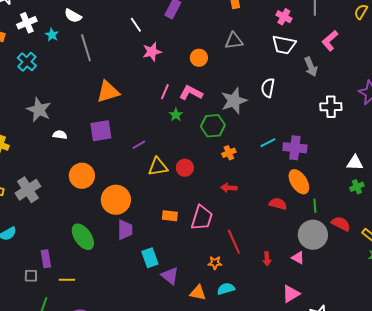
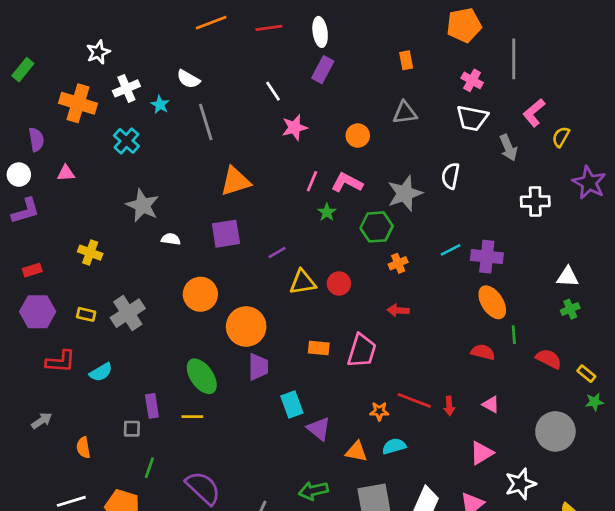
yellow semicircle: (361, 12) -> (561, 137), moved
red semicircle: (278, 204) -> (483, 352), moved
gray circle: (313, 235) -> (555, 431), moved
red line: (234, 242) -> (414, 400), moved, turned -45
yellow line: (67, 280) -> (192, 417), moved

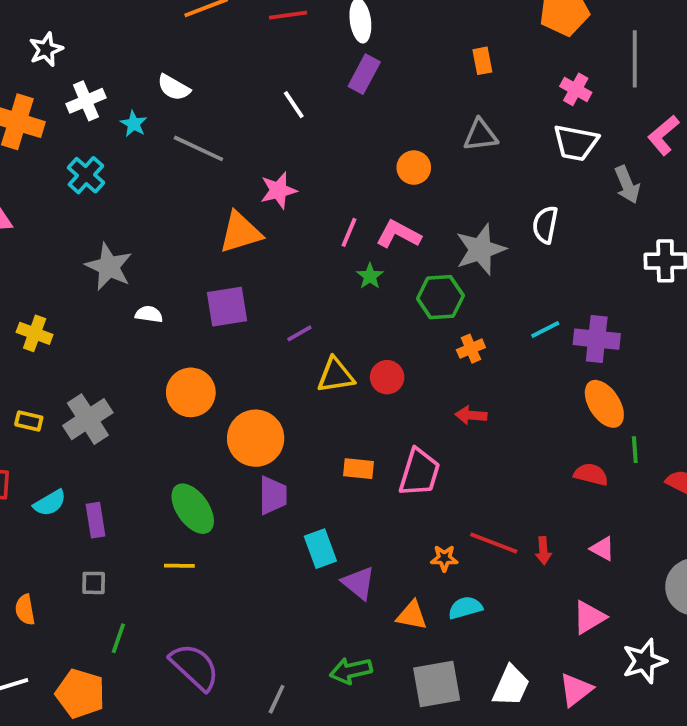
gray line: (206, 122) -> (198, 148), turned -48
pink star: (295, 127) -> (278, 190), moved
purple rectangle: (152, 406) -> (96, 520), moved

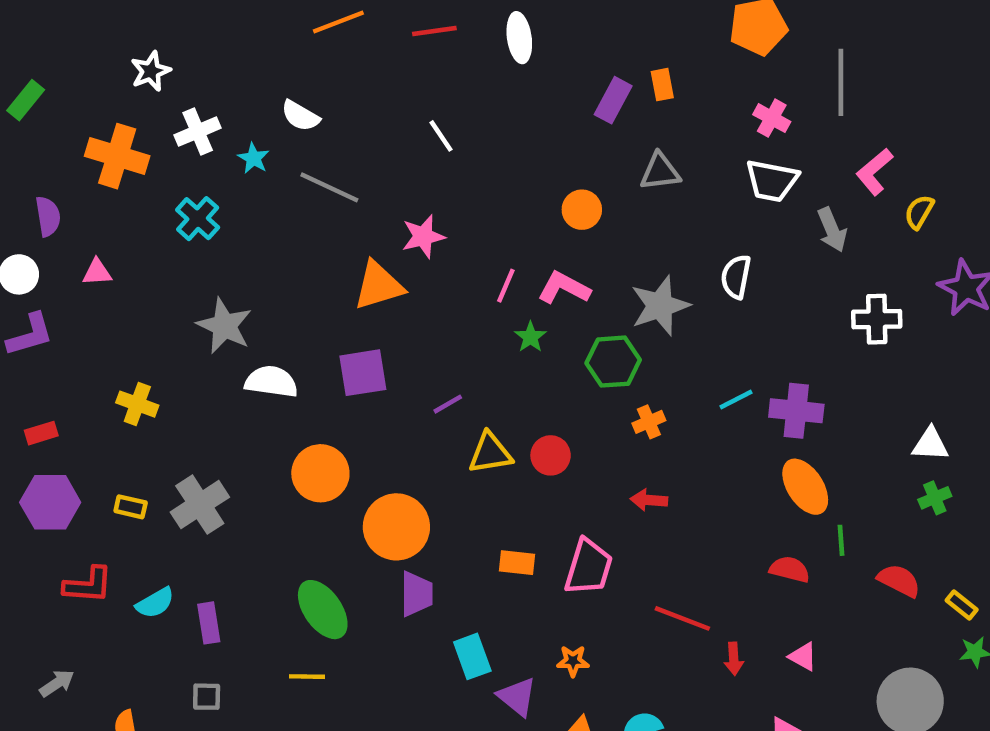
purple rectangle: (364, 74) -> (613, 100), moved
white semicircle: (149, 314) -> (271, 382), size x1.6
red line: (494, 543) -> (682, 618), moved
orange star: (444, 558) -> (573, 661), moved

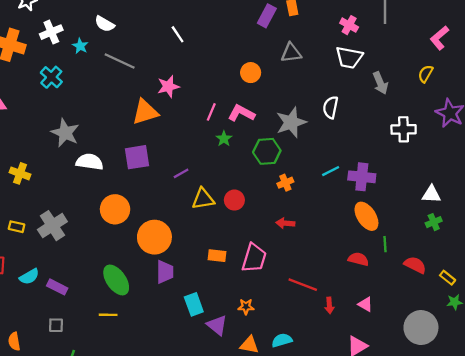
pink L-shape: (874, 172) -> (439, 38), moved
purple rectangle: (209, 623) -> (57, 287), turned -54

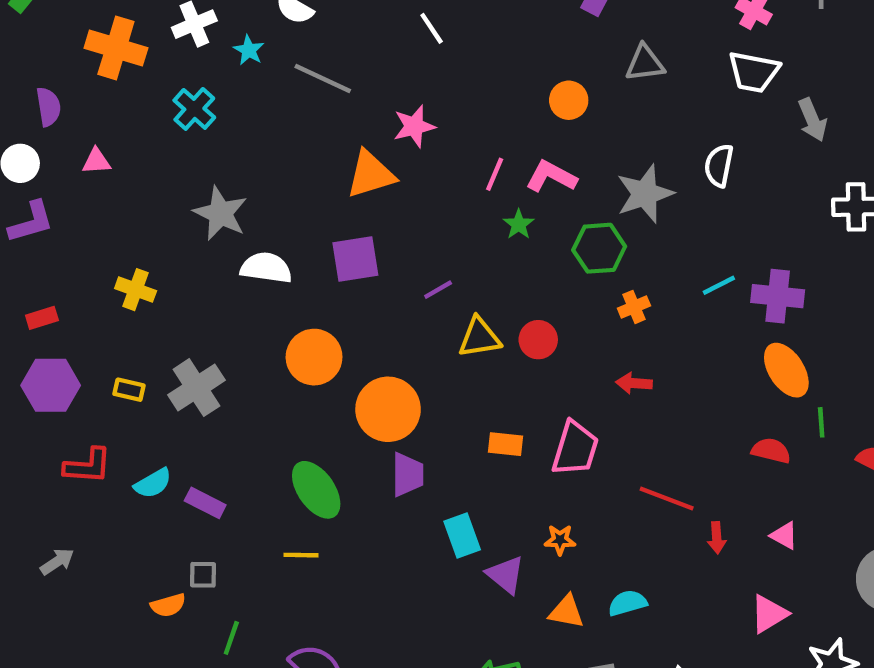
orange semicircle: (14, 341) -> (168, 605), moved, turned -96

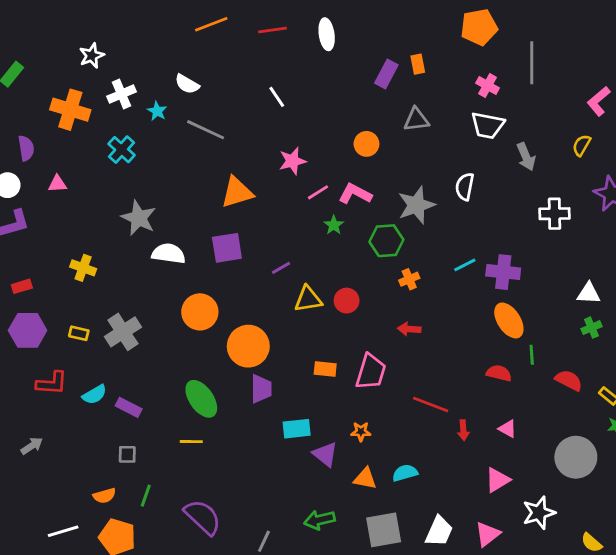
pink star: (414, 126) -> (292, 161), moved
pink line: (495, 174) -> (318, 192), turned 35
cyan rectangle: (462, 536) -> (297, 429), turned -76
orange semicircle: (168, 605) -> (104, 496), moved

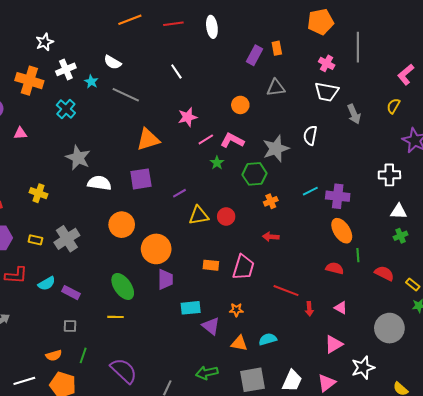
white cross: (554, 214) -> (389, 175), moved

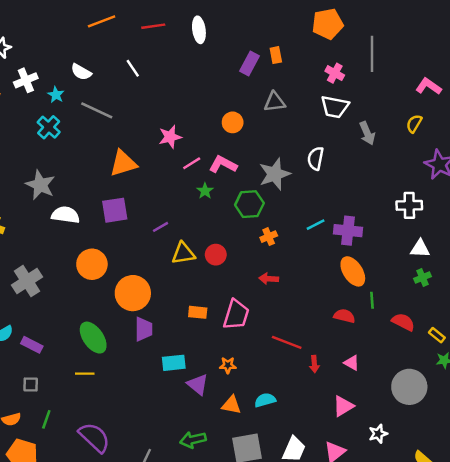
white line: (176, 71) -> (133, 68), moved
pink L-shape: (406, 75) -> (429, 86), turned 75
cyan cross: (66, 109) -> (49, 127), moved
white star: (363, 368) -> (378, 434), size x0.7

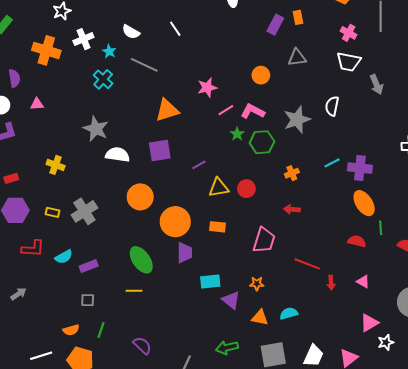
green hexagon: (249, 204) -> (262, 142), moved
orange rectangle: (198, 312) -> (218, 227), moved
purple rectangle: (32, 345) -> (89, 266), turned -48
pink triangle: (343, 406) -> (369, 323), moved
purple semicircle: (94, 437) -> (142, 345), size x0.7

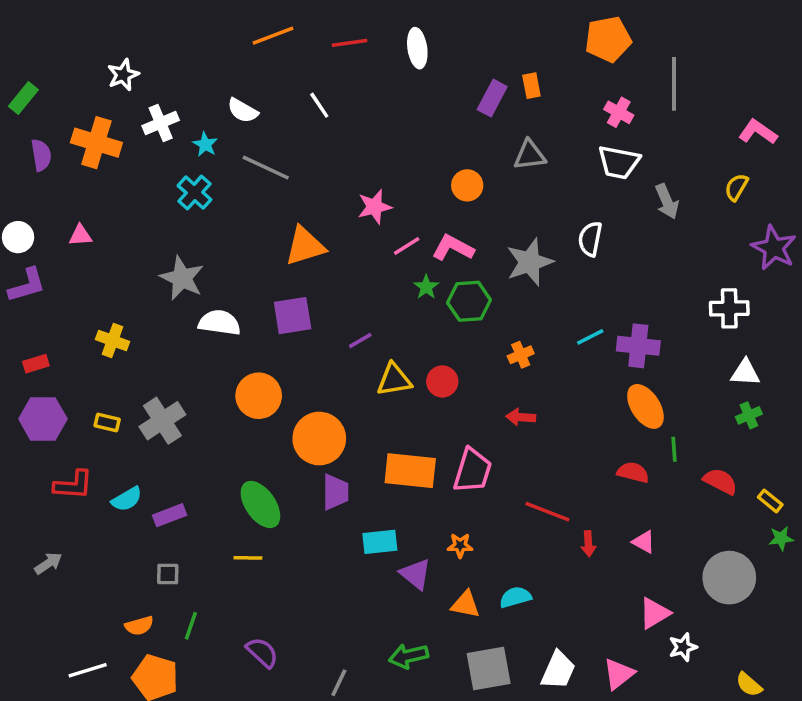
purple semicircle: (14, 78) -> (41, 155), moved
orange rectangle: (218, 227) -> (410, 471), moved, size x1.8

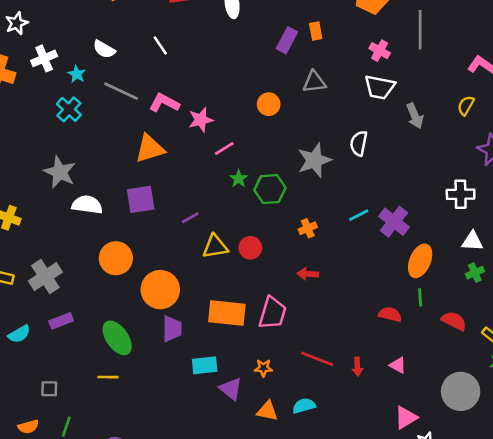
pink L-shape: (453, 248) -> (164, 103), moved
purple cross: (638, 346) -> (394, 222), turned 32
orange ellipse: (645, 406) -> (420, 261), moved, turned 56
red line: (547, 512) -> (317, 359), moved
purple rectangle: (170, 515) -> (61, 321), moved

